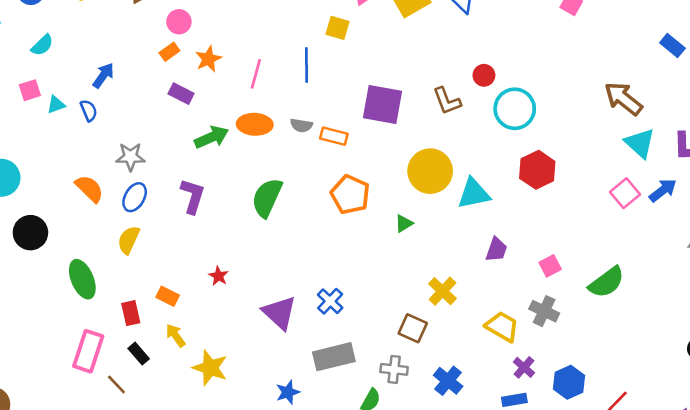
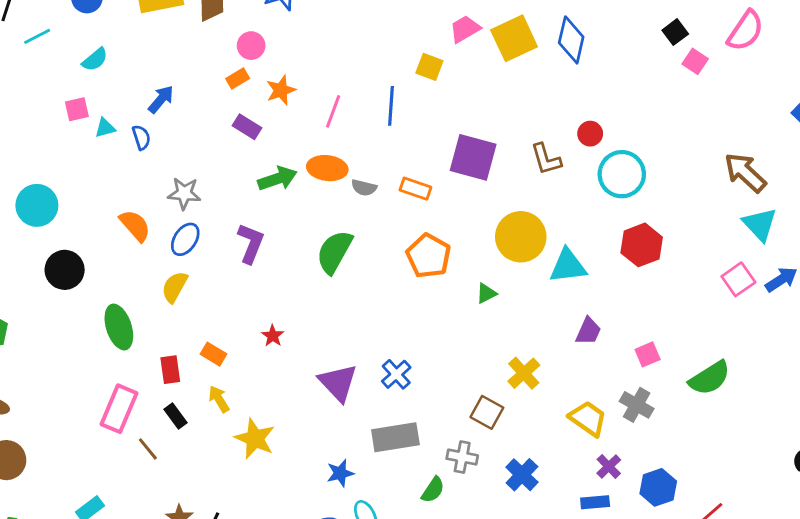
gray semicircle: (301, 125) -> (364, 188), moved

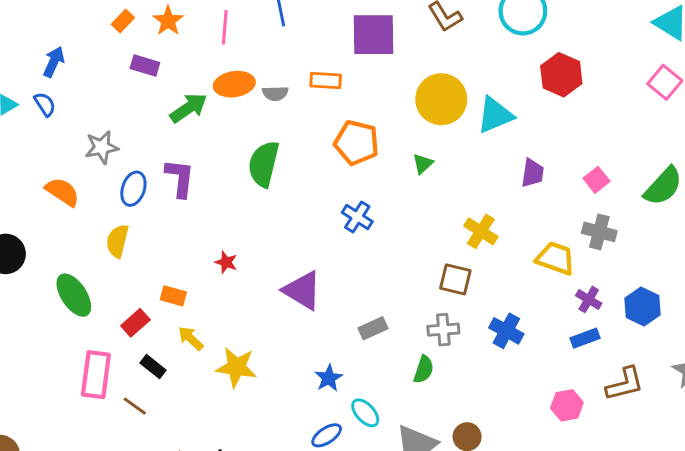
blue ellipse: (185, 239) -> (133, 189), moved
red rectangle: (170, 370) -> (135, 323), turned 72
blue cross: (396, 374) -> (357, 217), moved
gray rectangle: (395, 437) -> (373, 328), size x0.6

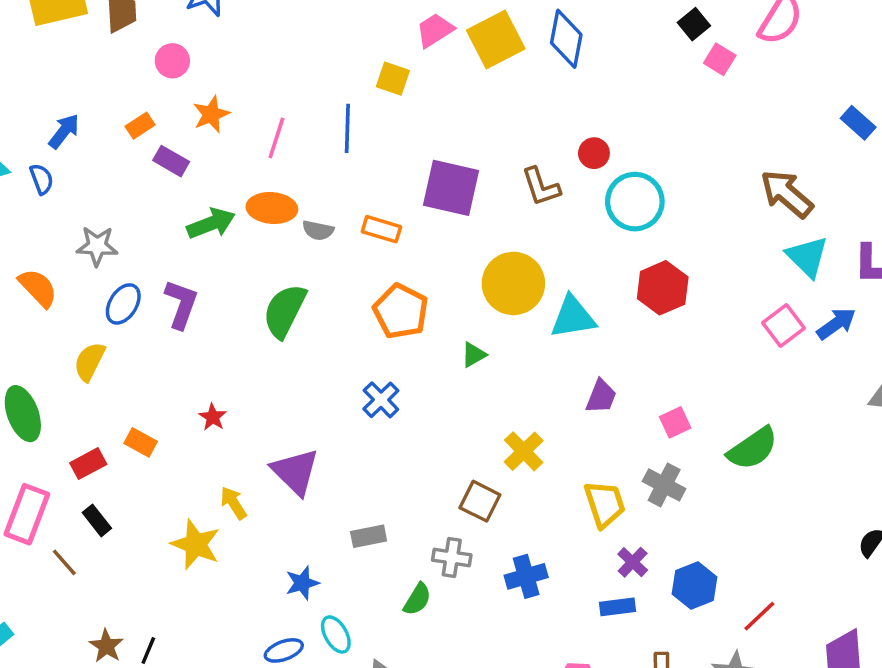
orange rectangle: (123, 21) -> (140, 126), moved
yellow trapezoid: (556, 258) -> (605, 504), turned 39
blue cross: (506, 331) -> (526, 576), turned 32
yellow arrow: (191, 338) -> (234, 503), moved

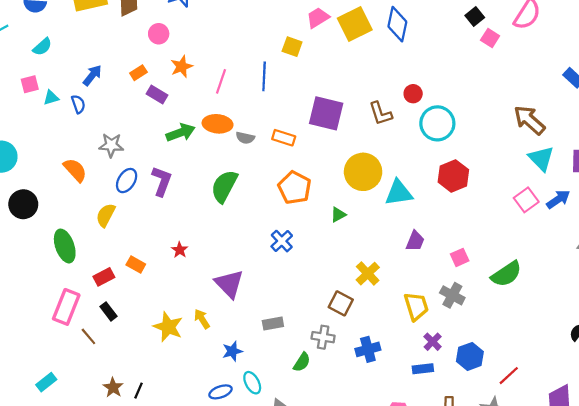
yellow arrow: (234, 503) -> (202, 319), moved

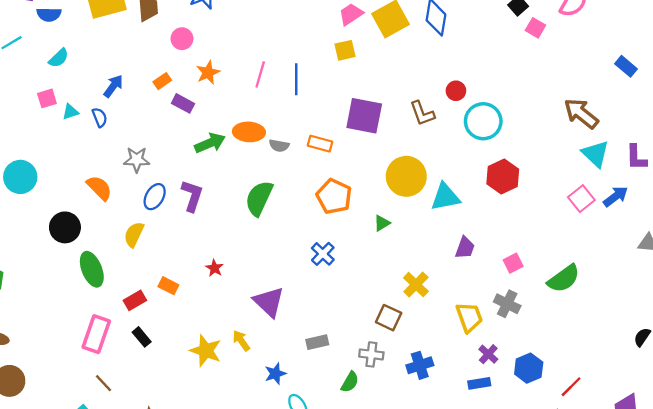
yellow square: (292, 47) -> (345, 50), moved, turned -30
pink line: (221, 81) -> (260, 74), moved
black circle: (23, 204) -> (65, 227), moved
brown line: (88, 336) -> (104, 383), moved

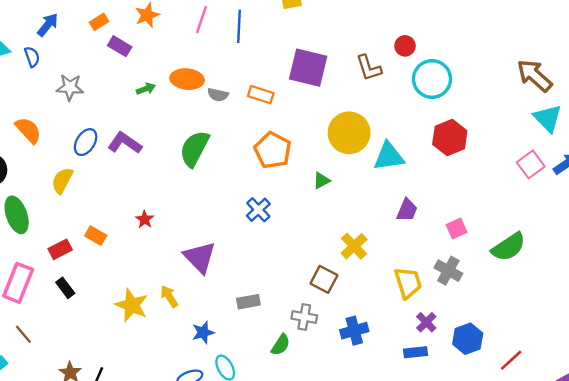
green arrow: (210, 143) -> (146, 89), size x0.6
gray star: (137, 160) -> (70, 87), moved
purple L-shape: (192, 196) -> (125, 143), turned -76

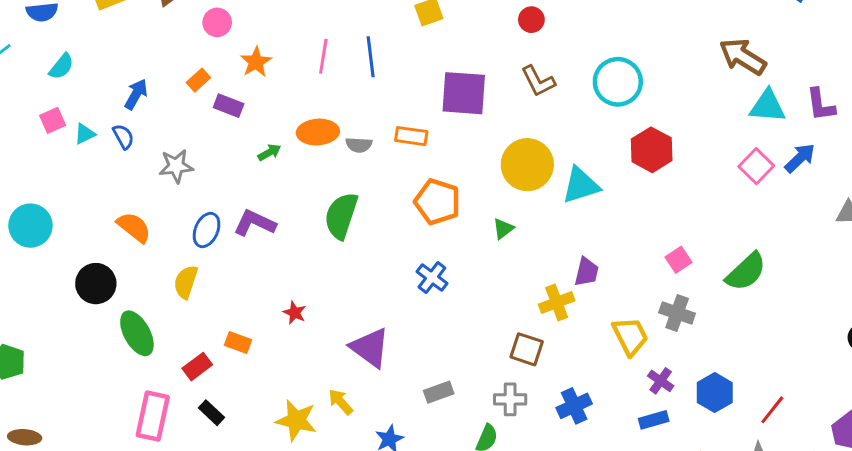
red circle: (405, 46) -> (531, 20), moved
cyan triangle: (548, 118) -> (768, 106), turned -32
purple trapezoid: (407, 210) -> (587, 272), moved
yellow cross: (354, 246) -> (557, 302), turned 32

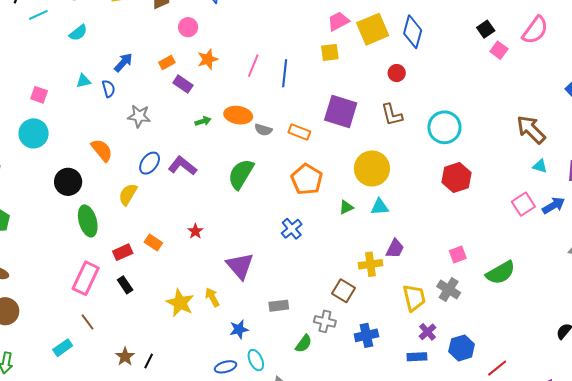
cyan triangle: (768, 106) -> (540, 166), size x0.6
pink square: (53, 120) -> (39, 95), moved, turned 30
cyan triangle: (581, 185) -> (380, 207), moved, size x0.7

